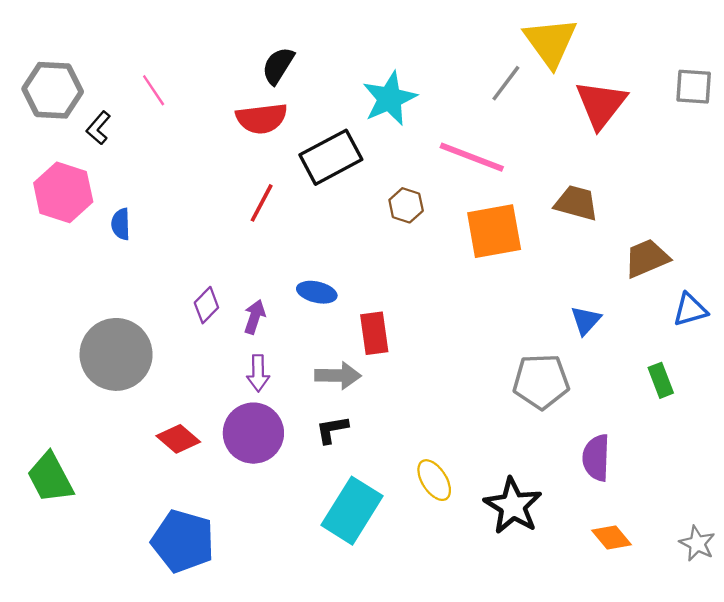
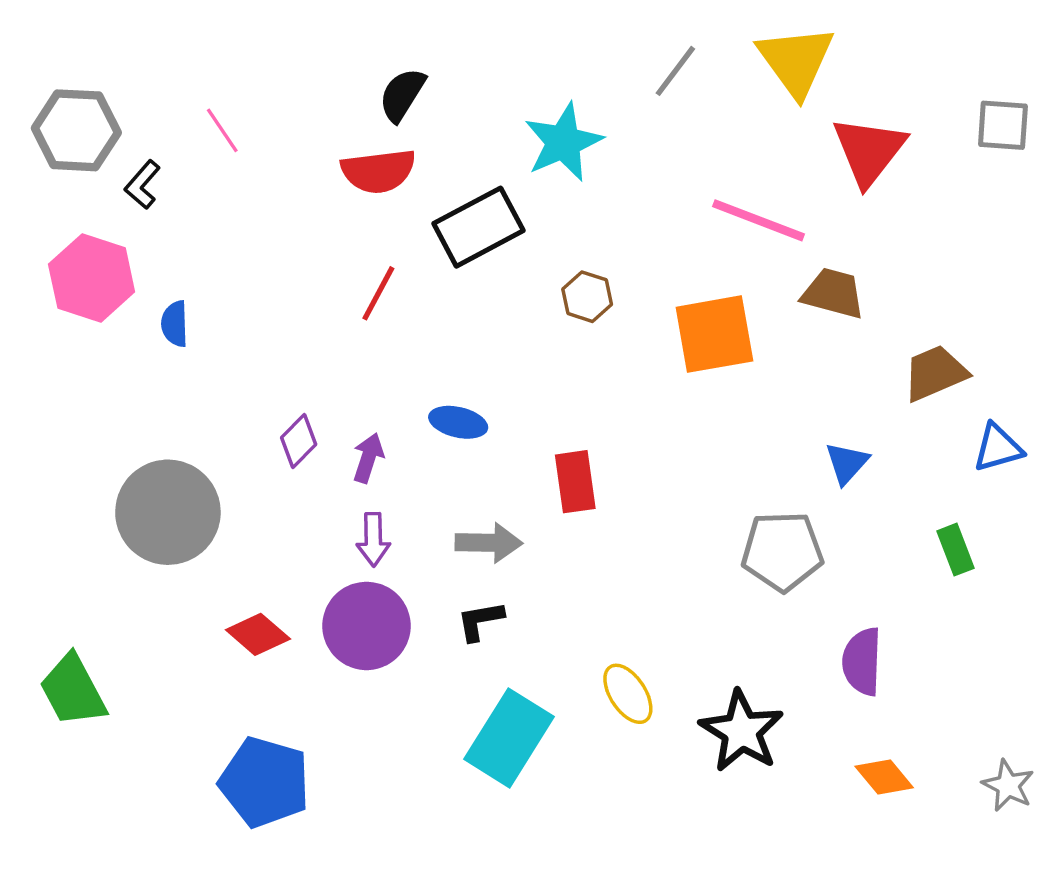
gray line: (506, 83) -> (675, 71), moved
pink line: (472, 157) -> (759, 220), moved
red rectangle: (374, 333) -> (575, 482), moved

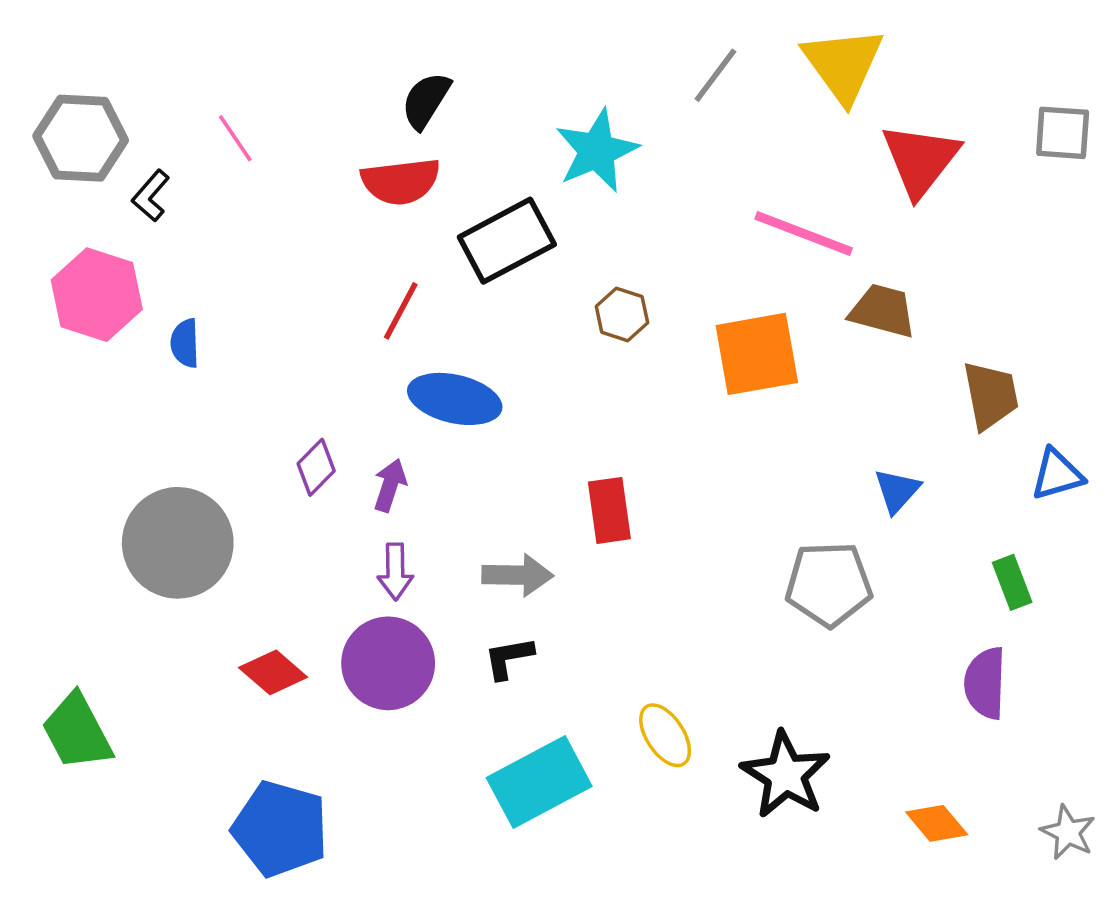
brown trapezoid: (935, 373) -> (991, 395), turned 102
blue ellipse: (458, 422) -> (455, 399), moved, size x1.5
purple semicircle: (862, 662) -> (985, 683), moved
cyan rectangle: (509, 738) -> (539, 782), turned 30

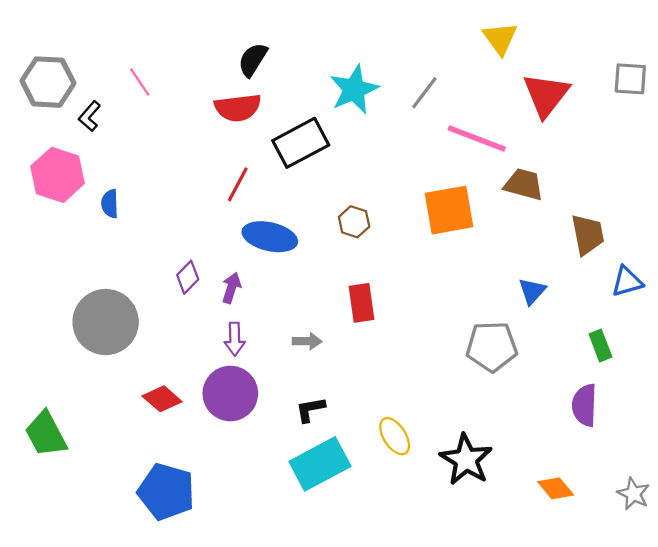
yellow triangle: (843, 64) -> (500, 38), size x0.7
gray line: (715, 75) -> (424, 93), moved
brown hexagon: (622, 314) -> (354, 222), moved
gray arrow: (518, 575) -> (307, 341), size x0.7
black L-shape: (509, 658) -> (310, 409), moved

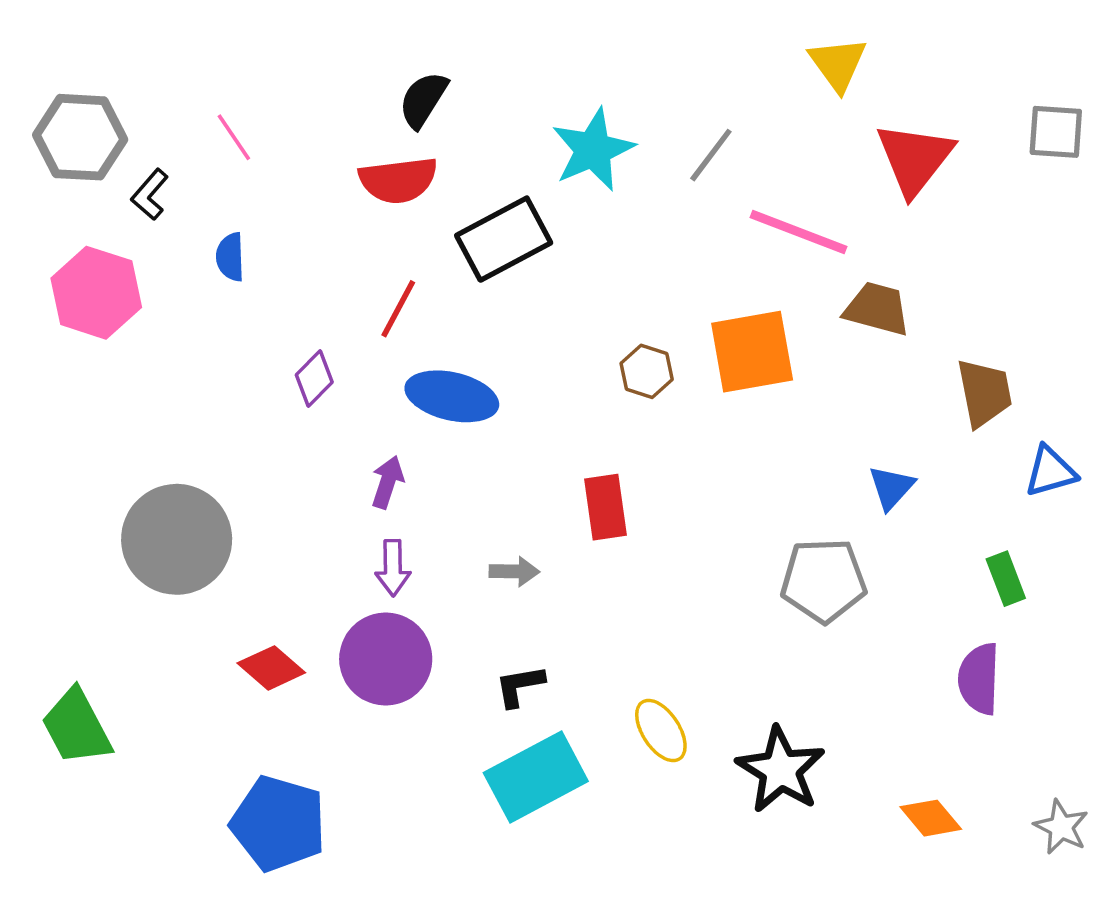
blue semicircle: (110, 204) -> (230, 257), moved
brown hexagon: (354, 222) -> (647, 371), moved
purple diamond: (188, 277) -> (314, 378), moved

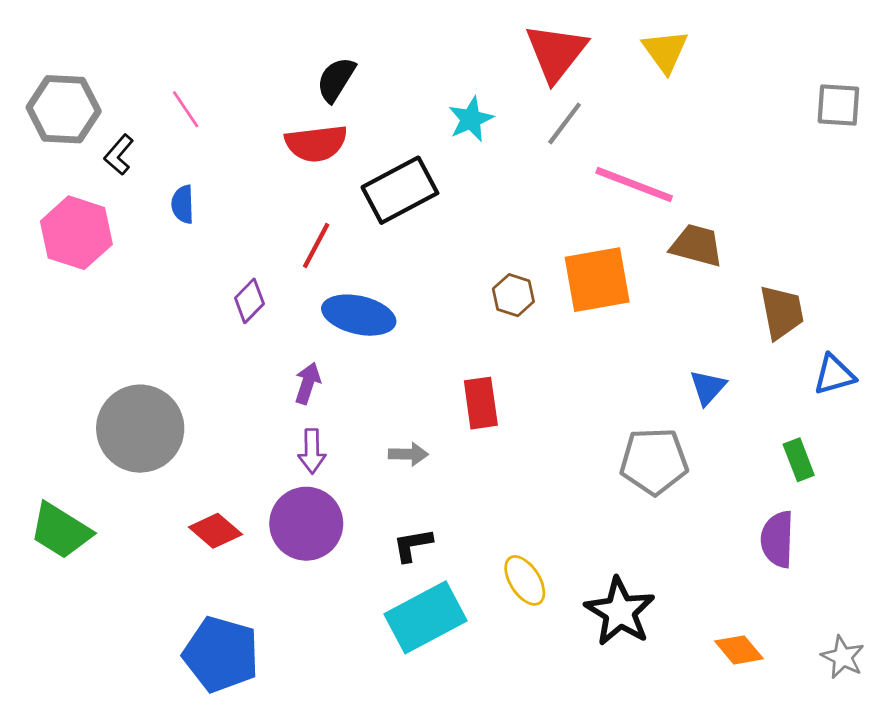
cyan star: (593, 150) -> (471, 119), size x0.7
red triangle: (915, 159) -> (556, 52), moved
green trapezoid: (77, 727) -> (61, 531), moved, turned -30

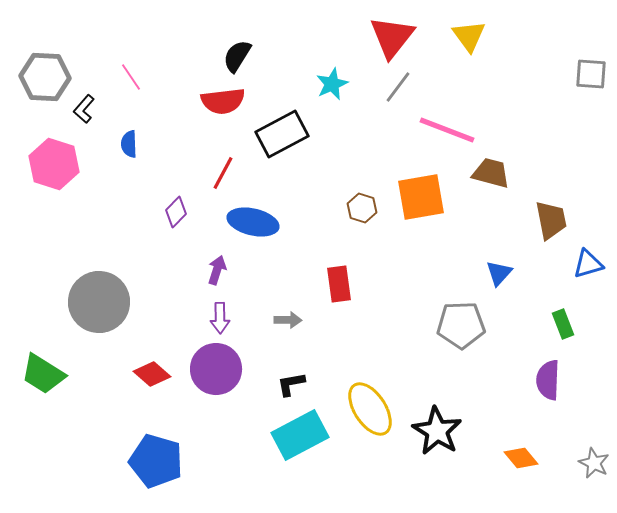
yellow ellipse: (525, 580) -> (370, 409), size x1.5

